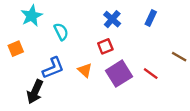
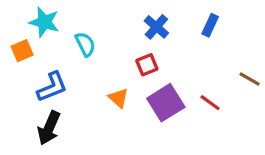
cyan star: (32, 16) -> (44, 22), turned -30
orange square: (16, 49) -> (22, 51), moved
blue L-shape: (53, 68) -> (52, 87), moved

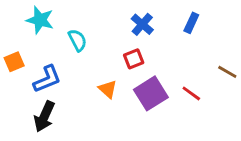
orange square: (22, 51) -> (14, 62), moved

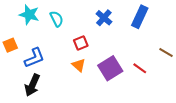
blue rectangle: (191, 23) -> (140, 17), size x1.5
cyan semicircle: (77, 40) -> (57, 19), moved
red square: (134, 59) -> (81, 43), moved

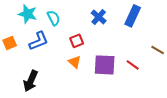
blue L-shape: (34, 58) -> (39, 41), moved
purple square: (110, 68) -> (105, 65), turned 35

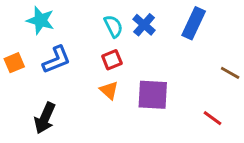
cyan semicircle: (54, 18) -> (113, 26), moved
red line: (133, 65) -> (213, 118), moved

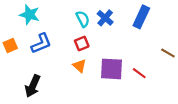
red line: (213, 118) -> (139, 73), moved

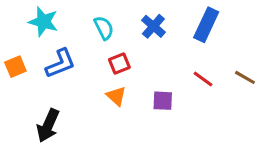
cyan semicircle: (83, 19) -> (104, 28), moved
purple square: (111, 69) -> (163, 101), size x0.6
red line: (139, 73) -> (203, 79), moved

